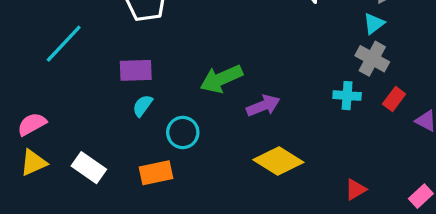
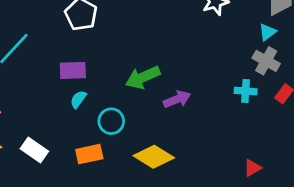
yellow diamond: (278, 161) -> (154, 157), moved

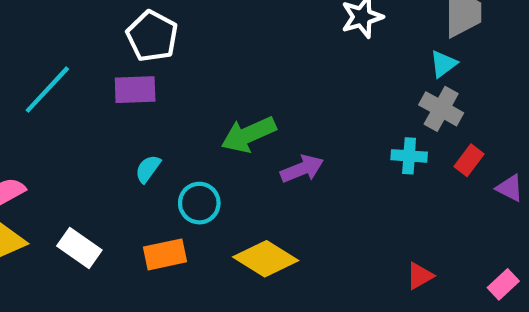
purple rectangle: (73, 70) -> (135, 90), moved

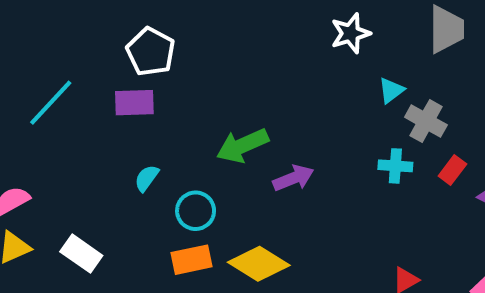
cyan triangle: (443, 64) -> (391, 90), moved
orange rectangle: (165, 254) -> (191, 260), moved

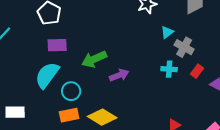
purple rectangle: (134, 103) -> (57, 45), moved
cyan semicircle: (147, 178) -> (47, 75), size x2.0
white rectangle: (81, 254) -> (15, 112), turned -36

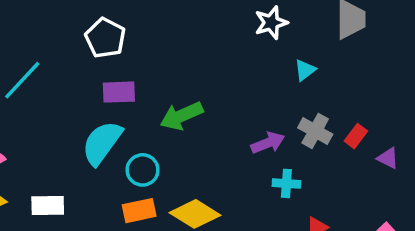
gray cross: (184, 47) -> (315, 131), moved
cyan cross: (169, 69) -> (286, 183), moved
purple arrow: (119, 75) -> (268, 143), moved

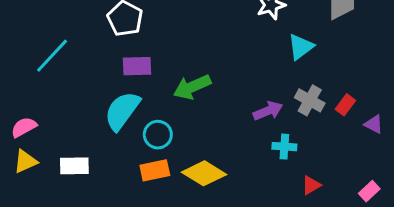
cyan triangle: (305, 70) -> (301, 47), size x1.4

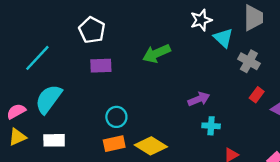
cyan triangle: (301, 47) -> (223, 38), moved, turned -40
green arrow: (192, 87) -> (157, 53), moved
gray cross: (310, 100) -> (249, 61), moved
cyan semicircle: (122, 111) -> (48, 99), moved

